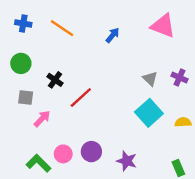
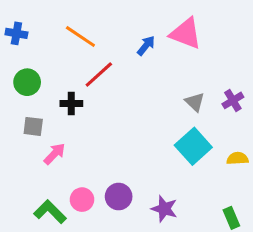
blue cross: (23, 23) -> (16, 33), moved
pink triangle: (163, 26) -> (186, 33), moved
purple cross: (180, 78) -> (233, 100), turned 35
black cross: (55, 80) -> (71, 104), turned -35
red line: (81, 98) -> (99, 75), moved

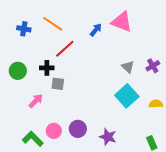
blue cross: (16, 33) -> (24, 29), moved
green circle: (27, 82) -> (18, 71), moved
gray square: (33, 126) -> (58, 84), moved

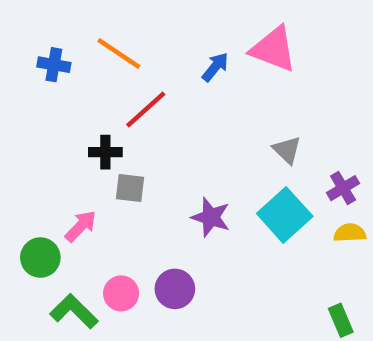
purple cross: (153, 66) -> (343, 188), moved
green circle: (18, 71) -> (40, 258), moved
purple star: (108, 137) -> (211, 217), moved

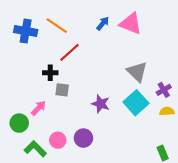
blue cross: (54, 65) -> (26, 31), size x1.5
blue arrow: (215, 67) -> (103, 23), moved
gray triangle: (287, 150) -> (137, 72), size x1.5

